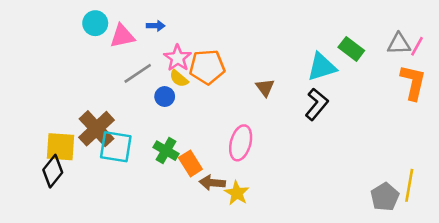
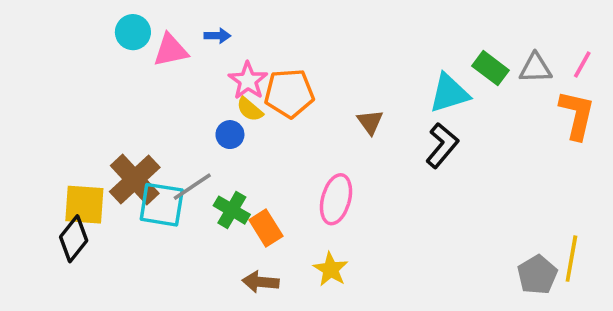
gray triangle: (399, 44) -> (535, 68), moved
gray line: (138, 73) -> (192, 187), moved
brown arrow: (212, 183) -> (261, 282), moved

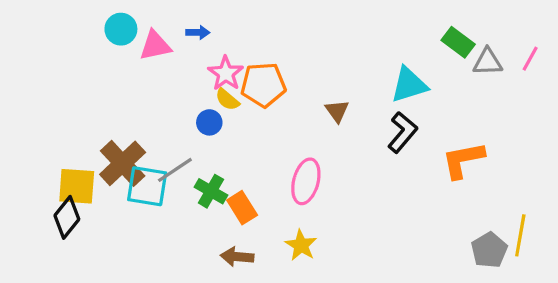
green rectangle: (491, 68) -> (458, 42), moved
orange L-shape: (577, 115) -> (463, 160), moved, turned -114

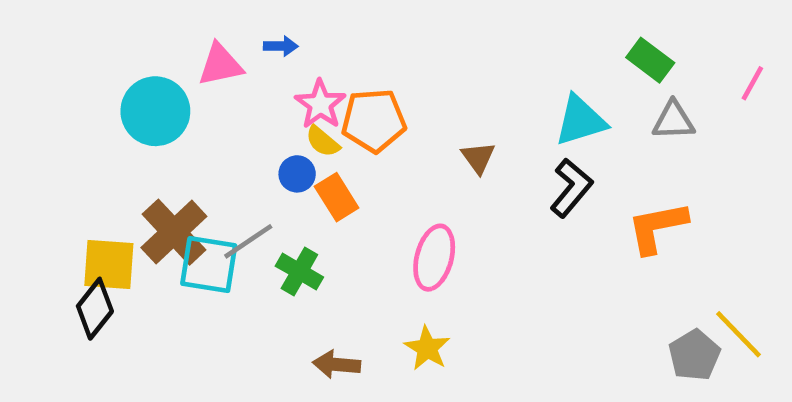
cyan circle: (121, 29) -> (155, 111), moved, size x1.5
gray triangle: (488, 62) -> (673, 121), moved
orange rectangle: (242, 208) -> (337, 197), moved
yellow line: (520, 235) -> (738, 334), turned -54

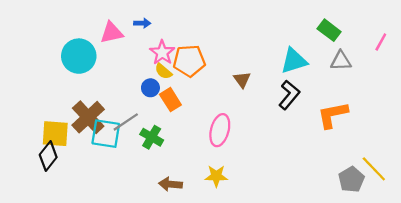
yellow star: (427, 348) -> (216, 176), turned -30

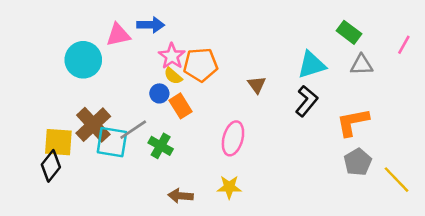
blue arrow: (142, 23) -> (151, 25), size x1.5
gray pentagon: (351, 179) -> (358, 162), moved

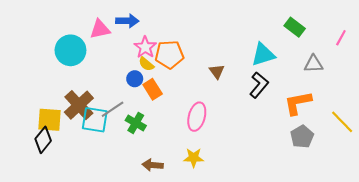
gray triangle: (361, 65) -> (314, 64), moved
yellow line: (396, 180) -> (342, 122), moved

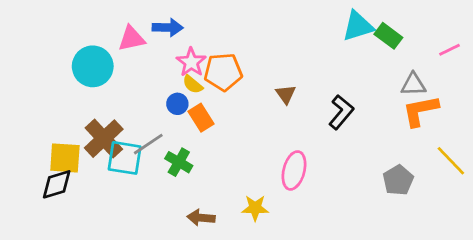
pink line: (341, 38) -> (449, 50), turned 35
cyan triangle: (263, 55) -> (358, 26), moved
orange L-shape: (298, 103) -> (420, 111), moved
pink ellipse: (197, 117) -> (294, 170), moved
black diamond: (43, 140) -> (57, 184), turned 35

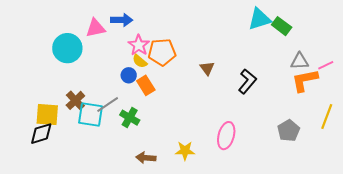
pink line: (449, 50) -> (326, 65), moved
brown cross: (104, 139) -> (75, 100), size x0.7
yellow line: (451, 161) -> (327, 117), turned 65
pink ellipse: (294, 170) -> (226, 136), moved

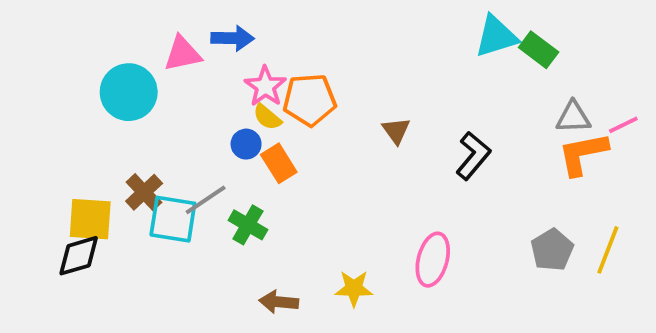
yellow line: (327, 117) -> (608, 250), moved

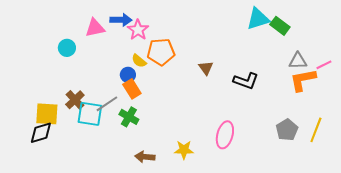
pink star: (265, 86) -> (138, 30), moved
cyan circle: (129, 92) -> (67, 48), size x0.6
black L-shape: (473, 156) -> (246, 81), turned 70
orange rectangle: (279, 163) -> (132, 89), moved

